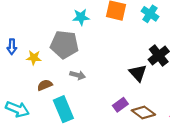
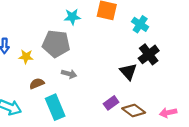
cyan cross: (150, 14) -> (140, 24), moved

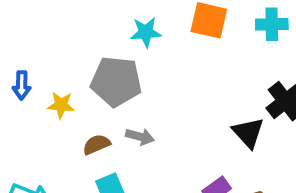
cyan cross: (140, 24) -> (272, 24), moved, turned -35
brown semicircle: (37, 84) -> (97, 144), moved

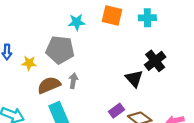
gray arrow: (140, 137) -> (73, 81), turned -96
brown semicircle: (97, 144) -> (49, 85), size x1.5

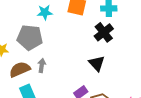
black cross: (155, 61) -> (104, 32), moved

